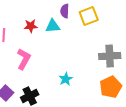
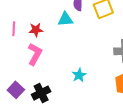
red star: (31, 26) -> (36, 30), moved

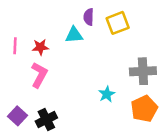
cyan star: (79, 75) -> (107, 94), moved

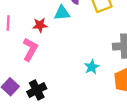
red star: (40, 47) -> (40, 25), moved

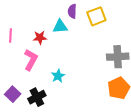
cyan star: (92, 67) -> (58, 76), moved

